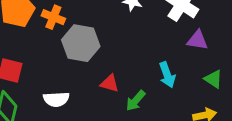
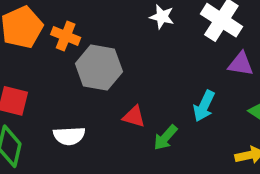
cyan arrow: (167, 75) -> (204, 106), turned 45

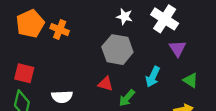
purple triangle: (241, 64) -> (178, 48), turned 48
gray hexagon: (99, 68) -> (117, 50), moved

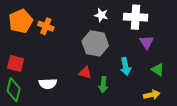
white cross: (165, 19) -> (136, 17), turned -30
cyan arrow: (153, 77) -> (125, 67), turned -36
green arrow: (127, 98) -> (103, 85), turned -35

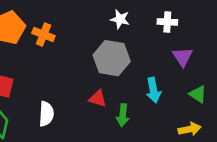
white cross: (136, 17) -> (167, 22), size x0.6
white semicircle: (48, 84) -> (46, 114), turned -84

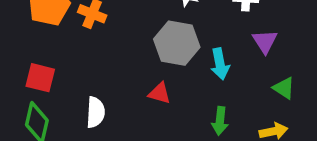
cyan arrow: (153, 90) -> (220, 64), moved
green arrow: (123, 115) -> (220, 121), moved

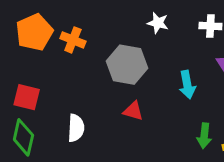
gray hexagon: (177, 43) -> (127, 65), moved
green arrow: (220, 121) -> (204, 136), moved

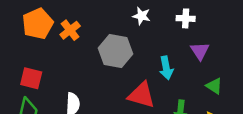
orange cross: (73, 40) -> (70, 30), turned 30
red triangle: (133, 111) -> (141, 95), moved, size x1.6

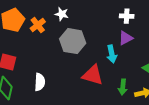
white star: (141, 16) -> (62, 14), moved
purple triangle: (200, 51) -> (126, 38), moved, turned 35

